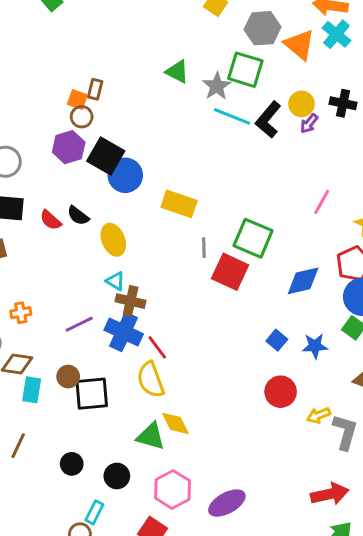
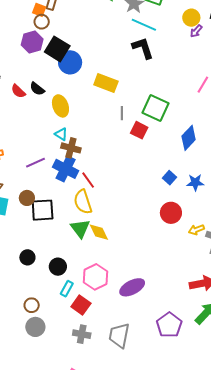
black L-shape: (268, 120) -> (143, 48), moved, turned 120
red square: (230, 272) -> (139, 130), size x0.7
blue diamond: (303, 281) -> (189, 138), turned -35
green triangle: (151, 436) -> (80, 228), moved, turned 35
cyan rectangle: (94, 512) -> (67, 289), moved

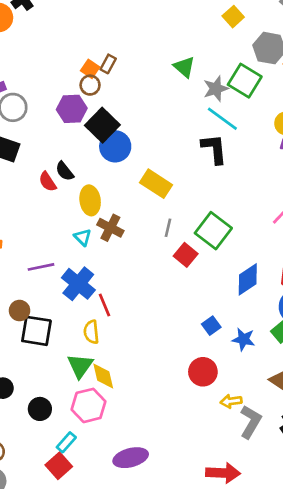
red semicircle: (18, 91) -> (48, 182), moved
brown cross: (71, 148) -> (110, 228), moved
yellow semicircle: (83, 202) -> (91, 332), size x0.7
pink hexagon: (95, 277) -> (88, 405), moved
cyan rectangle: (67, 289) -> (66, 442), moved

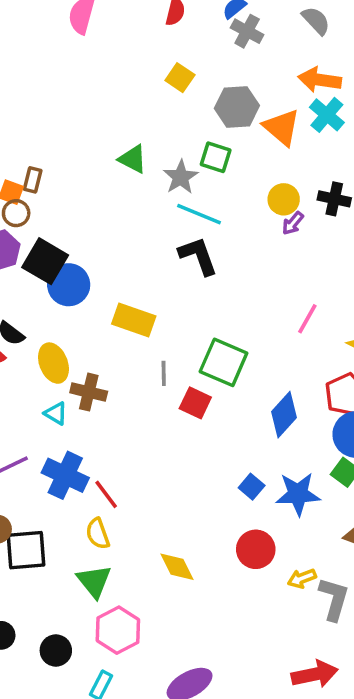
green square: (245, 81) -> (216, 157), size x0.7
blue star: (243, 339) -> (298, 494), size x1.4
yellow diamond: (103, 376) -> (177, 567), moved

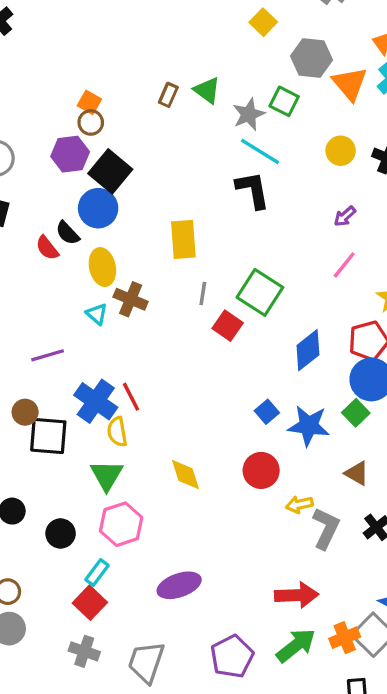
brown rectangle: (33, 180) -> (168, 95), moved
purple arrow: (293, 223) -> (345, 216), moved
blue circle: (69, 285) -> (98, 208), moved
yellow rectangle: (134, 320) -> (183, 239), turned 57
blue cross: (65, 475) -> (96, 401), moved

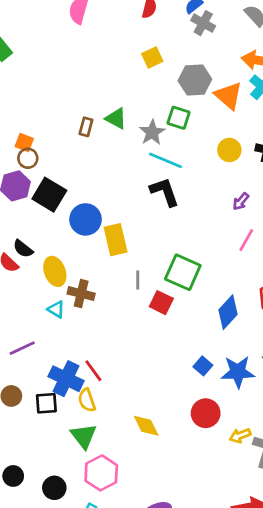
yellow square: (263, 22) -> (152, 58), turned 30
blue circle: (98, 208) -> (86, 219), moved
black square: (48, 436) -> (46, 403), moved, size x0.7

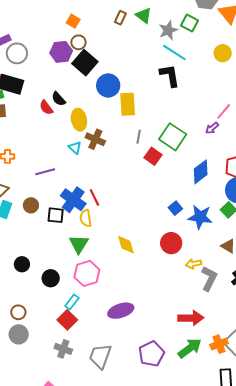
brown circle: (28, 158) -> (78, 42), moved
purple arrow: (241, 201) -> (212, 128), moved
pink line: (246, 240) -> (224, 111), moved

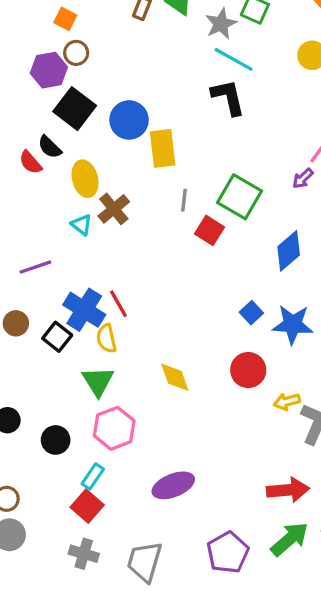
black square: (85, 63) -> (75, 109), moved
brown cross: (95, 139) -> (114, 209), turned 30
black square: (56, 215) -> (57, 337), turned 36

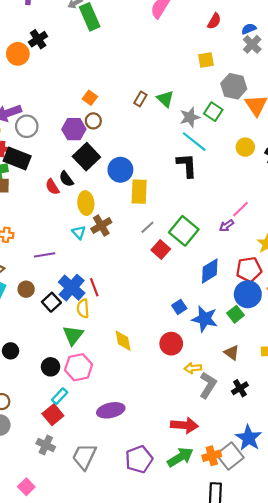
gray line: (184, 200) -> (147, 227), turned 32
black circle: (56, 440) -> (51, 367), moved

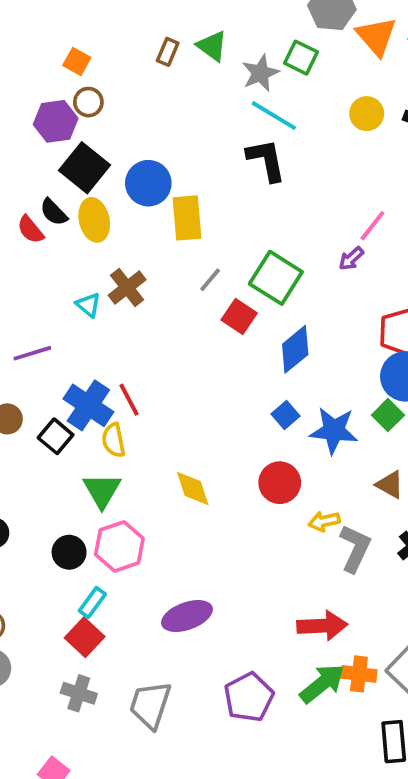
yellow ellipse: (86, 203) -> (94, 220), moved
blue diamond: (210, 271) -> (295, 349), moved
orange cross: (212, 456) -> (359, 674), moved, turned 30

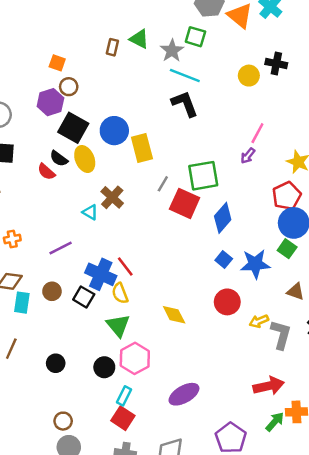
yellow circle: (367, 114) -> (249, 76), moved
green square: (276, 278) -> (203, 176), turned -32
red square: (239, 317) -> (185, 203), size x1.4
green arrow: (322, 684) -> (275, 422), size x0.7

